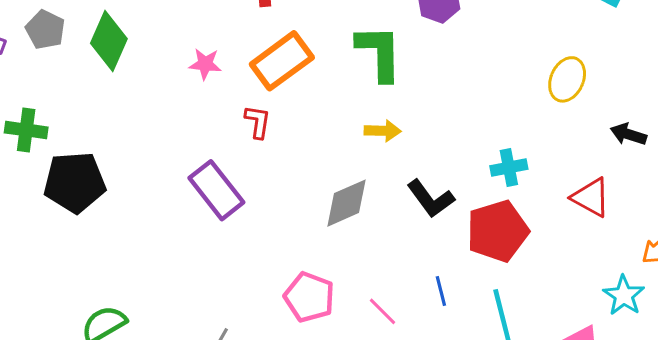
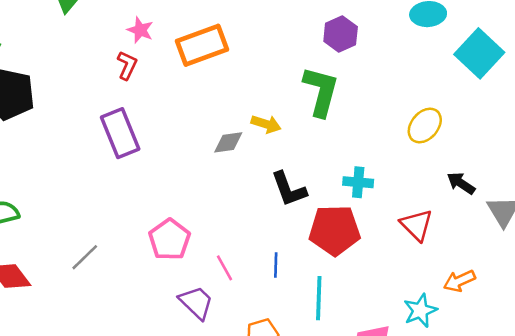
green L-shape: (379, 53) -> (321, 91), moved
red L-shape: (258, 122) -> (127, 65), moved
gray diamond: (346, 203) -> (228, 142), moved, size x0.7

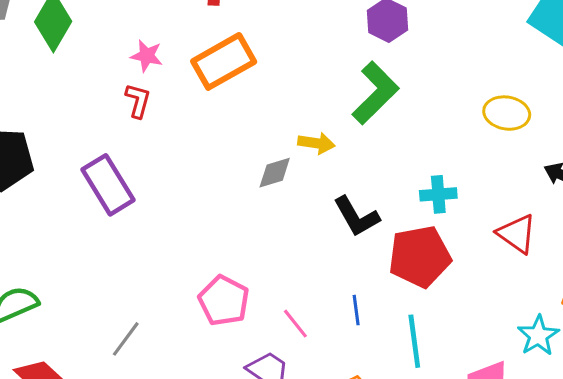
green L-shape: (321, 91) -> (375, 93), turned 40
yellow ellipse: (425, 126) -> (507, 113), turned 69
purple rectangle: (120, 133) -> (108, 185), moved

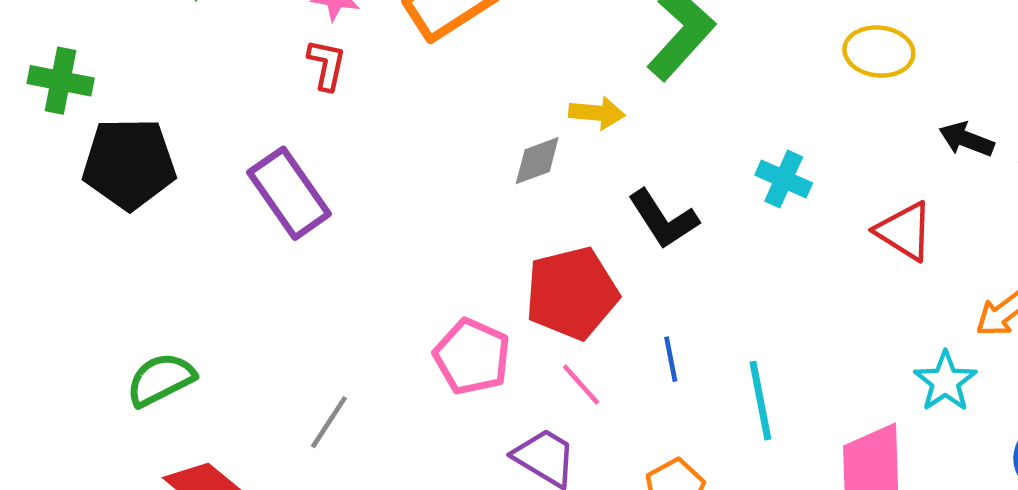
cyan cross: (438, 194) -> (784, 179), turned 32
red pentagon: (420, 257) -> (572, 293), moved

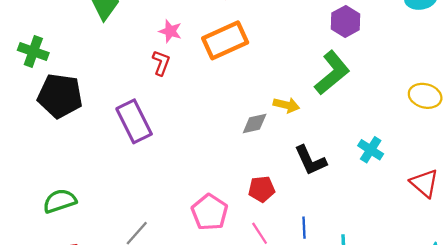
red pentagon: (572, 293) -> (262, 189), size x0.6

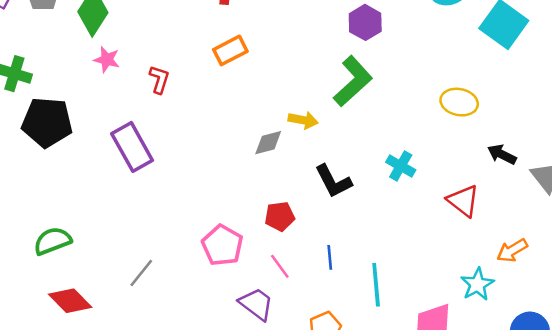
pink star: (170, 31) -> (107, 60), moved
orange rectangle: (225, 40) -> (230, 50), size x0.7

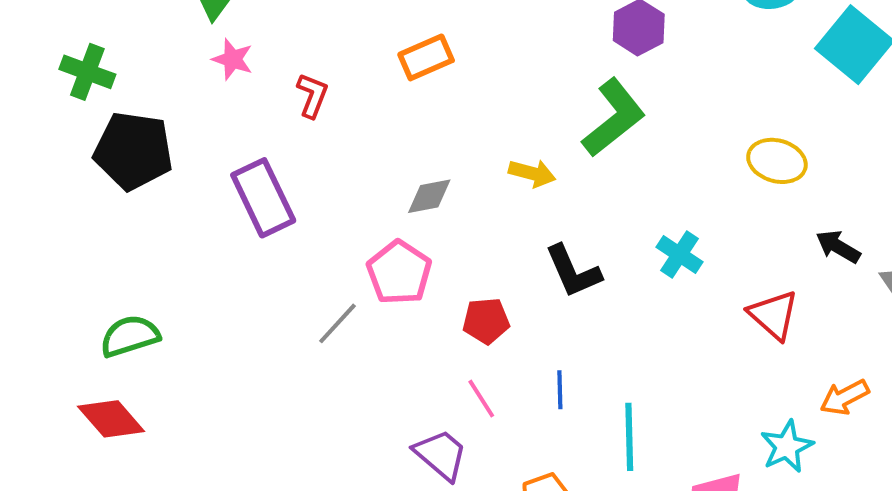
gray diamond: (268, 143) -> (429, 196), moved
pink pentagon: (222, 245) -> (399, 273), moved
gray line: (141, 273) -> (338, 323), moved
red diamond: (70, 301) -> (111, 419), moved

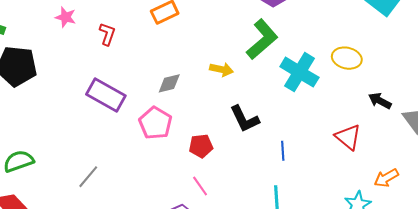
purple rectangle: (263, 198) -> (106, 95), moved, turned -33
cyan cross: (679, 255) -> (299, 72), moved, size x1.6
gray line: (338, 323) -> (88, 177), moved
blue line: (560, 390) -> (283, 151), moved

